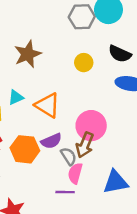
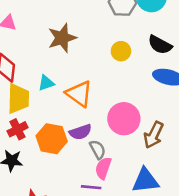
brown arrow: (85, 145) -> (154, 135), moved

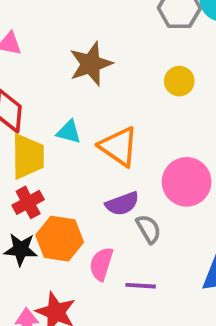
cyan triangle: (46, 83) -> (69, 132), turned 36
orange hexagon: (52, 139) -> (60, 239), moved
pink semicircle: (103, 168) -> (101, 264), moved

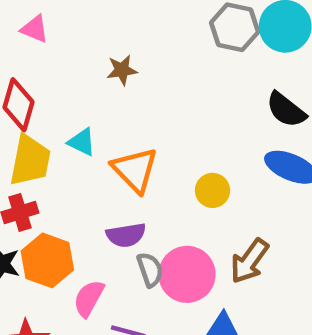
brown star: (91, 64) -> (122, 70), size x0.6
yellow circle: (179, 81) -> (213, 190), moved
pink circle: (187, 182) -> (187, 274), moved

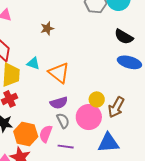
yellow circle: (213, 190) -> (97, 99), moved
orange hexagon: (47, 260) -> (26, 134), moved
gray semicircle: (150, 270) -> (63, 121), moved

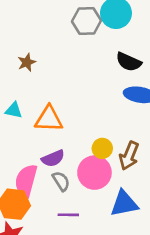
orange triangle: (59, 73) -> (49, 119), turned -30
pink semicircle: (46, 134) -> (26, 181), moved, size x1.4

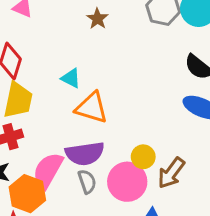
brown star: (27, 62) -> (97, 19), moved, turned -30
cyan triangle: (14, 110) -> (71, 78), moved
purple semicircle: (53, 158) -> (85, 154), size x1.4

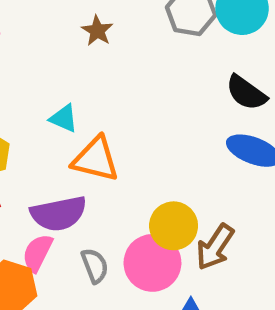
purple semicircle: (85, 154) -> (59, 214), moved
yellow circle: (143, 157) -> (174, 226), size x1.4
pink semicircle: (48, 171) -> (37, 253), size x0.7

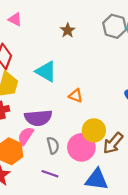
cyan triangle: (64, 118) -> (46, 71), size x1.5
orange triangle: (96, 159) -> (76, 96), moved, size x0.6

